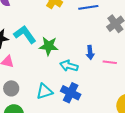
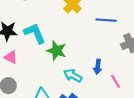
pink line: (110, 62) -> (116, 81), turned 40

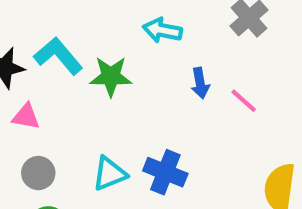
cyan arrow: (73, 76) -> (162, 30), moved

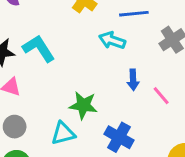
green star: (111, 76) -> (83, 105), moved
blue cross: (165, 172) -> (119, 137), moved

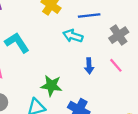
pink line: (161, 96) -> (116, 65), moved

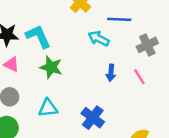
green star: (51, 86) -> (51, 67), moved

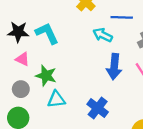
green star: (51, 67) -> (46, 76), moved
blue arrow: (111, 73) -> (114, 67), size x1.6

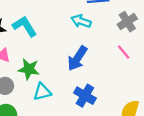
blue arrow: (114, 67) -> (77, 58), moved, turned 35

